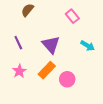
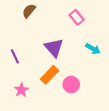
purple line: (18, 43) -> (15, 56), moved
pink star: (19, 71) -> (21, 90), moved

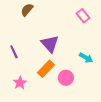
pink rectangle: (77, 17) -> (83, 16), moved
cyan arrow: (93, 49) -> (86, 58), moved

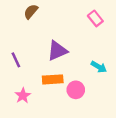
purple triangle: (50, 44) -> (57, 51), turned 48
orange rectangle: (46, 69) -> (53, 79), turned 42

